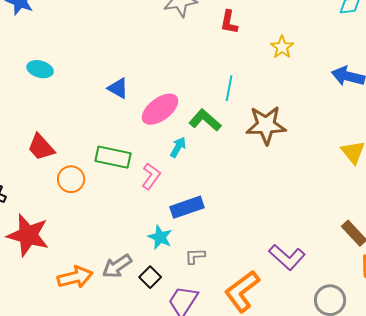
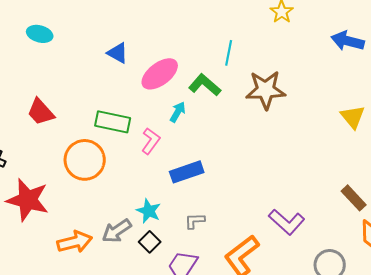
orange circle: (71, 179) -> (85, 160), moved, size x1.5
cyan star: (160, 237) -> (149, 211), moved

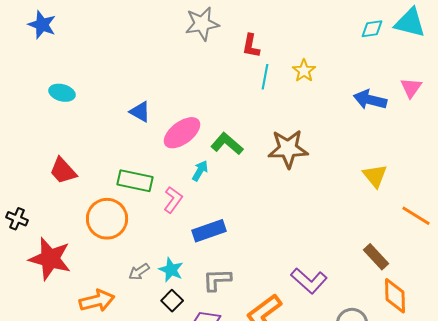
cyan line: (229, 53) -> (265, 77), moved
gray L-shape: (195, 221) -> (217, 280), size x1.4
gray arrow: (117, 231) -> (139, 272), moved, size x0.7

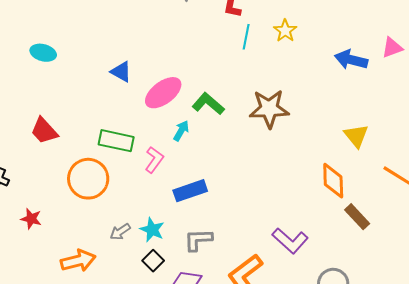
pink triangle: (411, 88) -> (392, 48), turned 35
red star: (50, 259) -> (31, 219), size x0.5
orange diamond: (395, 296) -> (333, 181), moved

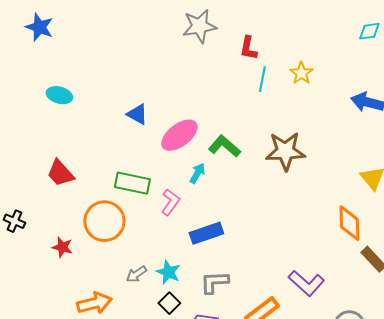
red star: (31, 219) -> (62, 247), moved

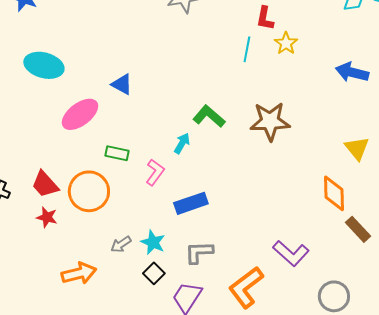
red L-shape: (248, 48) -> (265, 18), moved
cyan ellipse: (59, 95) -> (44, 65), size x1.5
pink ellipse: (179, 135) -> (80, 114), moved
red trapezoid: (60, 173) -> (45, 184), moved
green rectangle: (132, 183) -> (117, 153), size x0.7

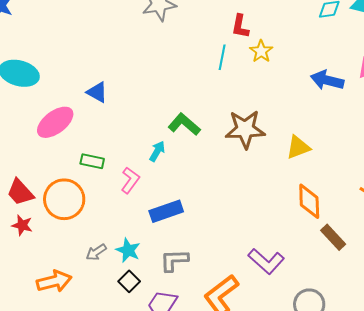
yellow triangle: (357, 148) -> (298, 147), moved, turned 48

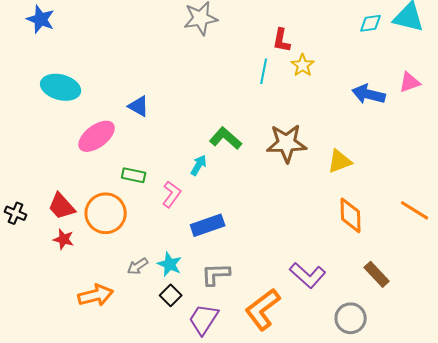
brown rectangle: (333, 237) -> (377, 274), moved

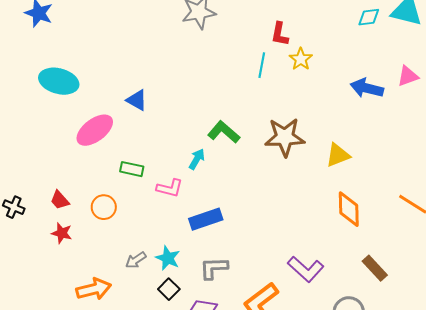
pink L-shape: (172, 194) -> (170, 188), turned 68
red trapezoid: (62, 206) -> (60, 200), size x0.7
orange circle: (106, 213) -> (104, 207), size x0.6

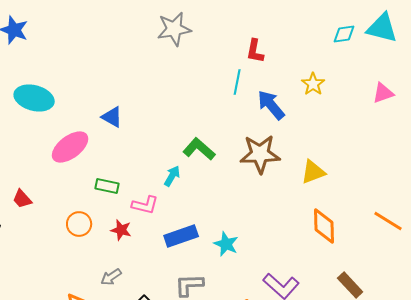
yellow star: (301, 59) -> (313, 84), moved
blue arrow: (367, 88) -> (271, 105), moved, turned 36
red trapezoid: (60, 200) -> (22, 199), moved
red star: (62, 233) -> (121, 230), moved
cyan star: (168, 258) -> (226, 244), moved

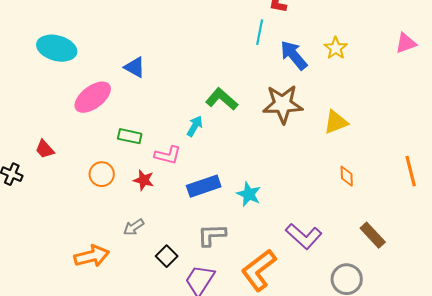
yellow star: (313, 84) -> (336, 48), moved
orange line: (388, 221) -> (411, 171), turned 44
orange diamond: (324, 226) -> (347, 176), size x0.6

